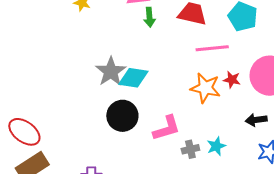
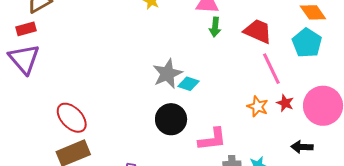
pink line: (212, 48) -> (271, 69), turned 60
cyan diamond: (133, 78) -> (188, 84), size x0.7
orange star: (205, 88) -> (258, 106), size x0.7

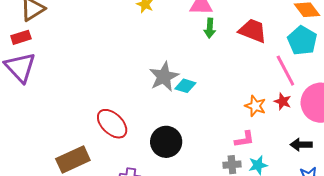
pink line: (271, 69) -> (285, 71), moved
red ellipse: (72, 118) -> (112, 124), moved
black circle: (171, 119) -> (166, 142), moved
pink L-shape: (212, 139) -> (244, 139), moved, size x0.7

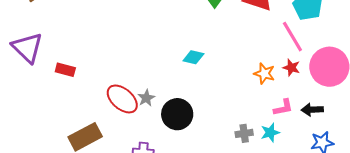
red rectangle: (21, 37) -> (65, 70), moved, turned 36
gray star: (164, 77) -> (146, 98), moved, size x0.6
pink L-shape: (244, 139) -> (283, 108), moved

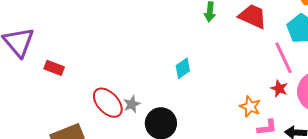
cyan diamond: (193, 57) -> (183, 68), turned -55
orange star: (264, 73) -> (250, 107), moved

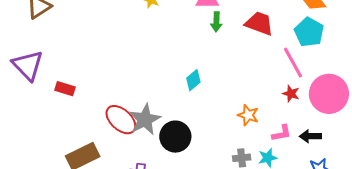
gray star: (132, 104) -> (145, 119), size x1.8
orange star: (250, 107) -> (248, 115), moved

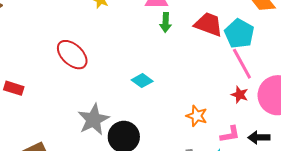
cyan pentagon: (309, 32) -> (239, 34), moved
cyan diamond: (193, 80) -> (142, 81), turned 75
red ellipse: (121, 120) -> (72, 55), moved

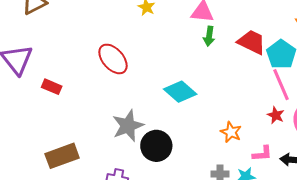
cyan diamond: (142, 81) -> (180, 92), size x1.5

